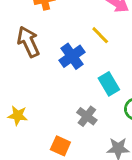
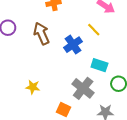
cyan rectangle: (109, 84) -> (99, 65), turned -42
gray cross: (87, 116) -> (83, 88), size x1.5

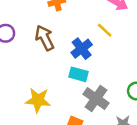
cyan rectangle: (99, 65) -> (79, 74), moved
yellow star: (33, 87) -> (38, 100), size x1.5

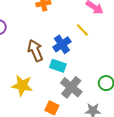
brown arrow: (45, 38) -> (35, 51), moved

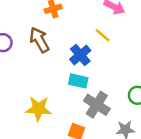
brown arrow: (35, 51) -> (39, 40), moved

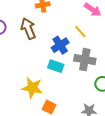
gray cross: (97, 105) -> (85, 60), moved, turned -30
yellow star: (38, 109) -> (32, 88), moved

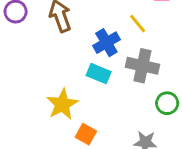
yellow star: (32, 88) -> (62, 104), turned 30

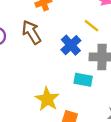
cyan rectangle: (99, 74) -> (83, 80), moved

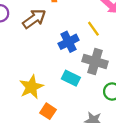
brown arrow: (31, 32) -> (34, 19), turned 70

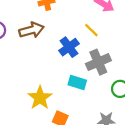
brown arrow: (34, 19) -> (32, 30), turned 30
gray cross: (95, 61) -> (98, 62), turned -30

